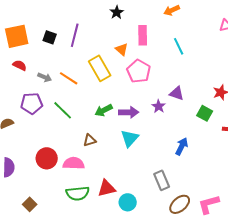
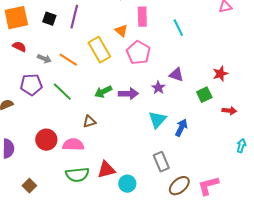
green square: (205, 113) -> (204, 95), turned 35
cyan triangle: (130, 138) -> (157, 120), moved

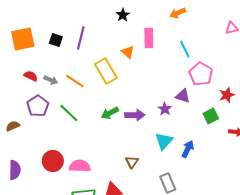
red semicircle: (19, 47) -> (31, 76), moved
pink pentagon: (138, 53) -> (201, 74), moved
purple pentagon: (31, 85) -> (38, 106), turned -30
brown triangle: (89, 122) -> (132, 162), moved, turned -40

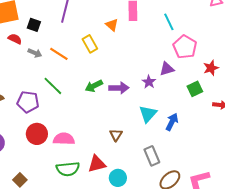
black square: (56, 40) -> (34, 25), moved
yellow rectangle: (106, 71) -> (90, 44), size x0.7
red semicircle: (31, 76) -> (15, 39), moved
purple triangle: (183, 96) -> (167, 69), turned -35
purple pentagon: (38, 106) -> (28, 102), moved, turned -30

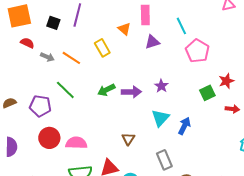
black square: (34, 25) -> (53, 23), moved
red star: (211, 68) -> (226, 81), moved
purple triangle: (167, 69) -> (152, 42), moved

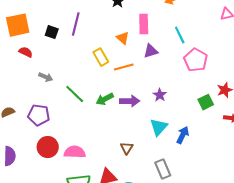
gray arrow: (47, 57) -> (46, 77), moved
orange line: (71, 58) -> (124, 67), moved, turned -48
green line: (65, 90) -> (75, 94), moved

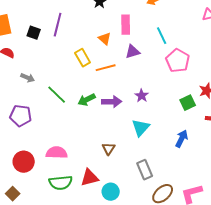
blue arrow: (183, 135) -> (182, 139), moved
red circle: (48, 147) -> (24, 162), moved

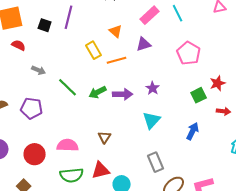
pink rectangle: (126, 25) -> (150, 15), moved, turned 48
cyan line: (162, 36) -> (178, 13), moved
brown triangle: (109, 149) -> (105, 137), moved

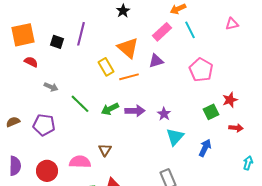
orange triangle: (116, 31) -> (128, 48), size x1.6
purple star: (153, 88) -> (164, 114), moved
cyan triangle: (152, 120) -> (175, 137), moved
brown triangle: (105, 137) -> (105, 150), moved

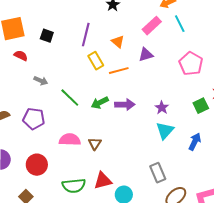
purple line: (81, 34) -> (86, 35), moved
orange triangle: (128, 48) -> (118, 42), size x0.6
purple star: (164, 114) -> (162, 108), moved
pink semicircle: (80, 162) -> (70, 140), moved

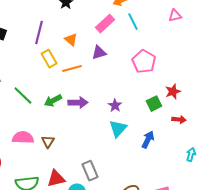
gray rectangle: (158, 173) -> (90, 171), moved

